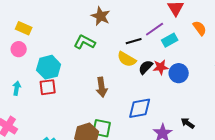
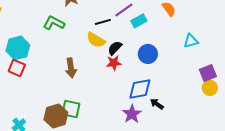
red star: (161, 67) -> (114, 63), moved
red square: (48, 87) -> (17, 68), turned 30
blue diamond: (140, 108) -> (140, 89), moved

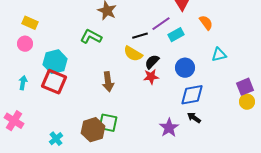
cyan triangle: (191, 41) -> (219, 55), moved
red square: (17, 68) -> (54, 82), size x1.4
blue diamond: (140, 89) -> (192, 95), moved

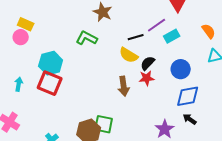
orange semicircle: (206, 23) -> (209, 31), moved
pink circle: (25, 44) -> (21, 37), moved
brown arrow: (108, 82) -> (124, 86), moved

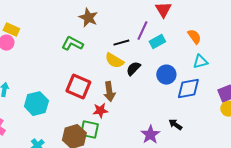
purple line: (157, 25) -> (142, 31), turned -30
cyan hexagon: (51, 63) -> (36, 104), moved
red star: (147, 78) -> (100, 111), moved
red square: (50, 83) -> (78, 87), moved
blue diamond: (188, 96) -> (188, 89), moved

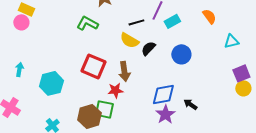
cyan triangle: (200, 62) -> (231, 41), moved
blue diamond: (188, 89) -> (163, 94), moved

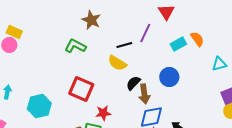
cyan rectangle: (172, 21) -> (178, 44), moved
black semicircle: (148, 48) -> (133, 83), moved
brown arrow: (124, 71) -> (144, 94), moved

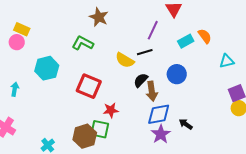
black line: (124, 45) -> (145, 52), moved
cyan hexagon: (39, 106) -> (47, 68), moved

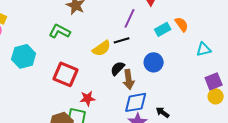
yellow semicircle: (125, 60) -> (102, 48), turned -66

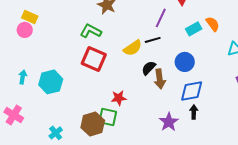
cyan hexagon: (24, 56) -> (51, 82), moved
red square: (66, 74) -> (94, 59), moved
blue diamond: (136, 102) -> (192, 91), moved
black arrow: (163, 112) -> (194, 112), turned 56

